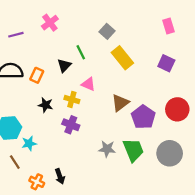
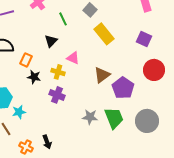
green line: (81, 52) -> (63, 19), moved
orange rectangle: (37, 75) -> (26, 60), moved
red circle: (177, 109) -> (154, 70), moved

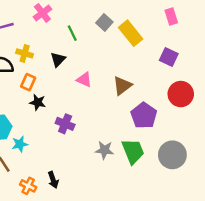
yellow rectangle: (104, 34) -> (131, 33), moved
yellow cross: (58, 72) -> (25, 53), moved
brown triangle: (102, 75) -> (122, 86), moved

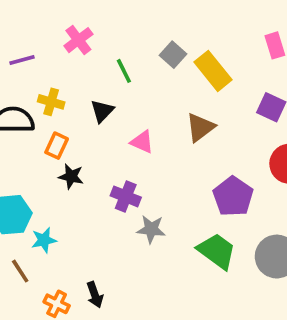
brown triangle: (122, 86) -> (200, 127), moved
purple cross: (65, 124) -> (126, 196), moved
gray star: (104, 150) -> (151, 229), moved
green trapezoid: (133, 151) -> (217, 251), turned -32

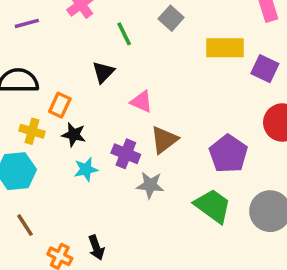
yellow rectangle: (213, 71) -> (225, 48), moved, turned -51
yellow cross: (51, 102) -> (32, 131), moved
brown triangle: (200, 127) -> (164, 140), moved
cyan star: (44, 240) -> (86, 169), moved

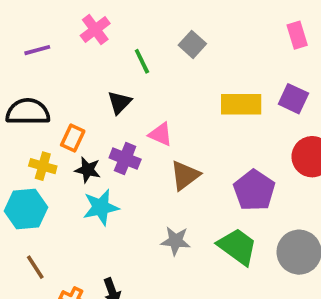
yellow rectangle: (225, 48) -> (241, 104), moved
purple cross: (126, 154) -> (125, 159), moved
cyan star: (86, 169) -> (101, 207), size x1.4
gray star: (150, 185) -> (176, 241), moved

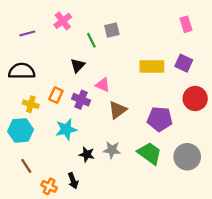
gray square: (192, 44) -> (112, 30), moved, turned 35
orange rectangle: (73, 138) -> (56, 95), moved
black star: (88, 170) -> (87, 154), moved
purple pentagon: (254, 190) -> (160, 119), turned -30

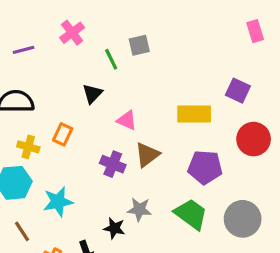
pink rectangle: (186, 24) -> (255, 31), moved
yellow rectangle: (152, 67) -> (194, 114), moved
purple cross: (81, 100) -> (113, 164), moved
cyan star: (66, 129) -> (58, 202), moved
black star: (87, 154) -> (114, 228), moved

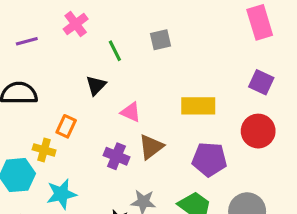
pink rectangle: (255, 31) -> (260, 22), size x1.5
gray square: (139, 45) -> (161, 40), moved
purple square: (238, 91) -> (261, 82), moved
yellow cross: (28, 147) -> (44, 150), moved

